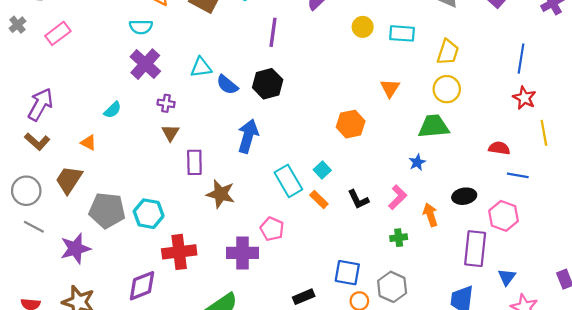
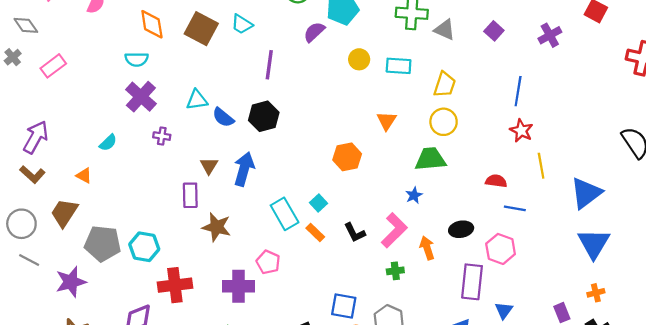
brown triangle: (170, 133) -> (209, 166), moved
pink L-shape: (398, 197) -> (394, 230), size x1.4

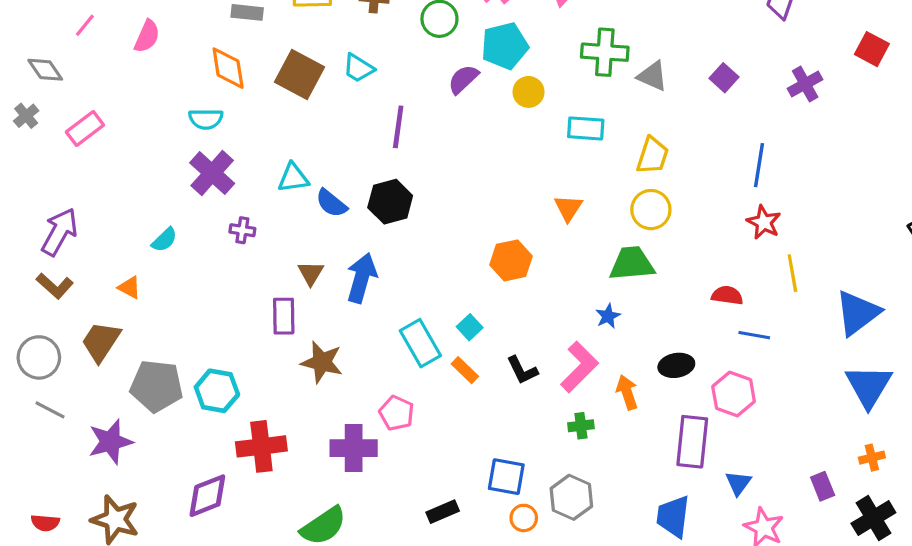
yellow circle: (359, 59) -> (528, 92), moved

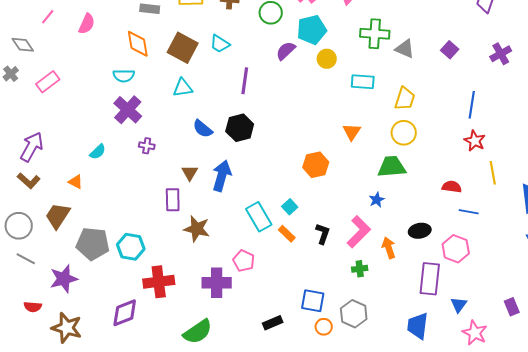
cyan triangle: (293, 178) -> (183, 88), moved
black L-shape: (522, 370) -> (323, 234), turned -135
red semicircle: (45, 523) -> (33, 307), moved

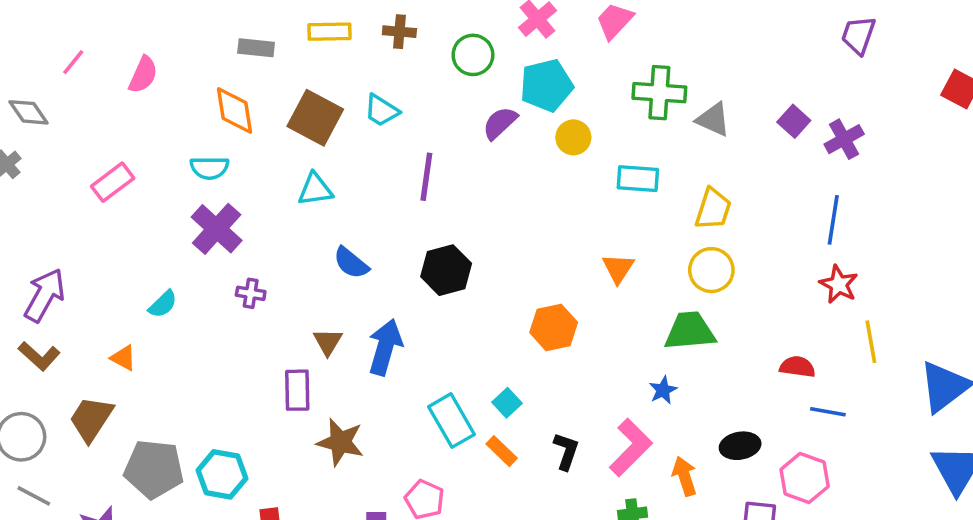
purple cross: (501, 54) -> (844, 139), moved
pink rectangle: (48, 82) -> (113, 182), moved
black hexagon: (240, 128) -> (446, 270), moved

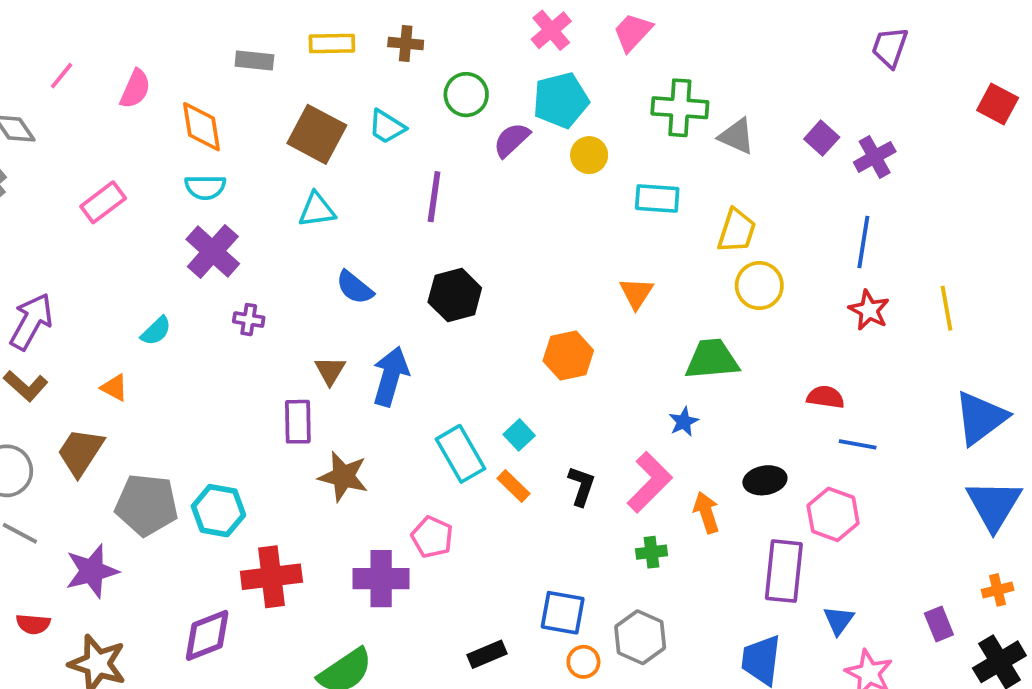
green circle: (473, 55) -> (466, 95), moved
orange diamond: (235, 110) -> (201, 127), moved
yellow circle: (711, 270) -> (759, 286), moved
yellow line: (871, 342) -> (947, 308), moved

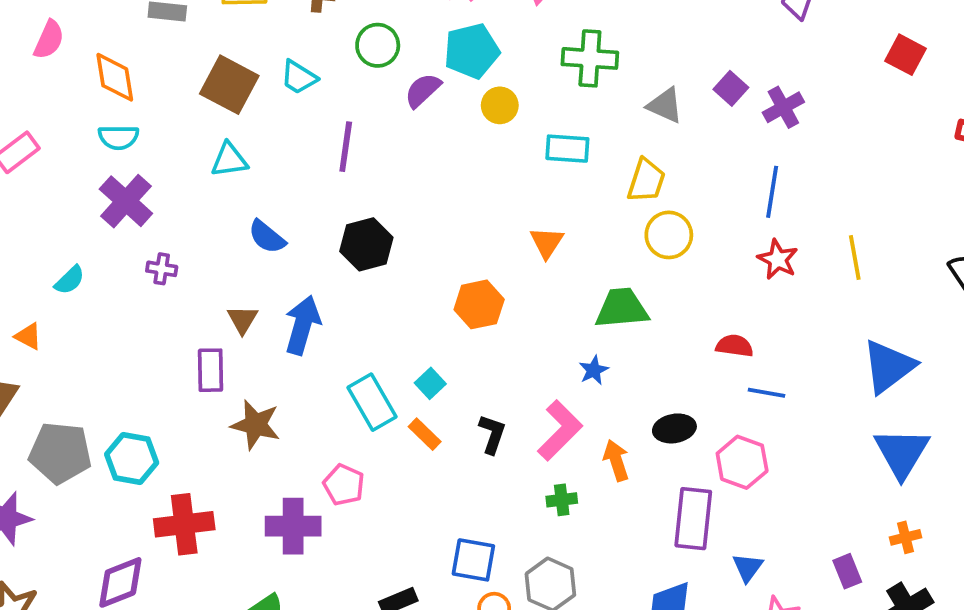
gray triangle: (737, 136) -> (665, 105), moved

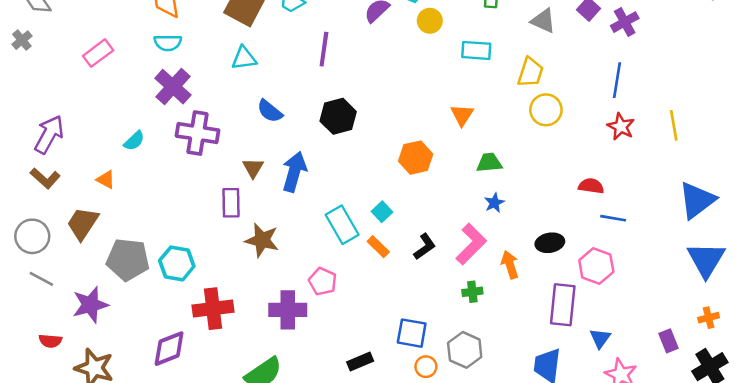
purple cross: (162, 269) -> (197, 133), size x2.0
green trapezoid: (622, 308) -> (489, 163), moved, size x0.7
black L-shape: (492, 434) -> (425, 247), turned 36

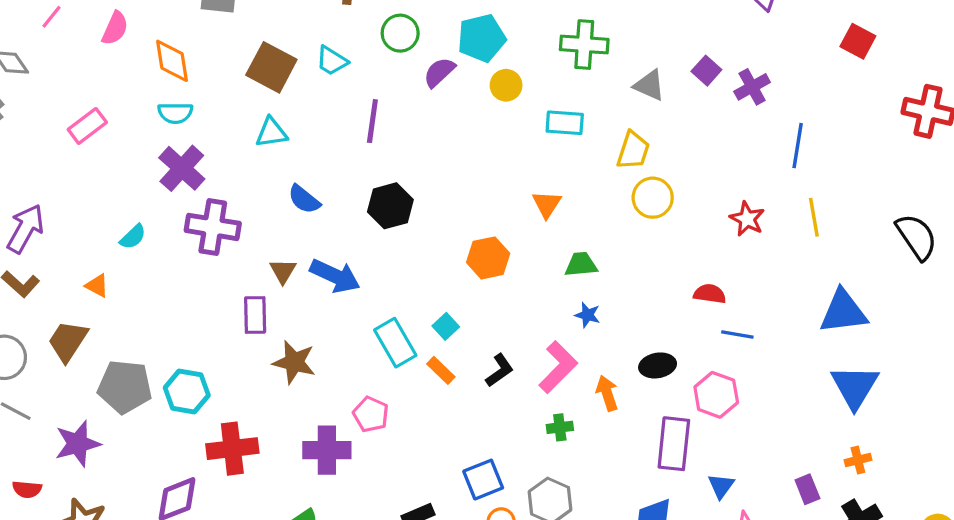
blue line: (617, 80) -> (798, 146), moved
blue arrow: (294, 172) -> (335, 276), turned 99
blue triangle: (697, 200) -> (843, 312), turned 30
blue star: (494, 203) -> (587, 315), turned -30
blue square: (412, 333) -> (483, 480), turned -32

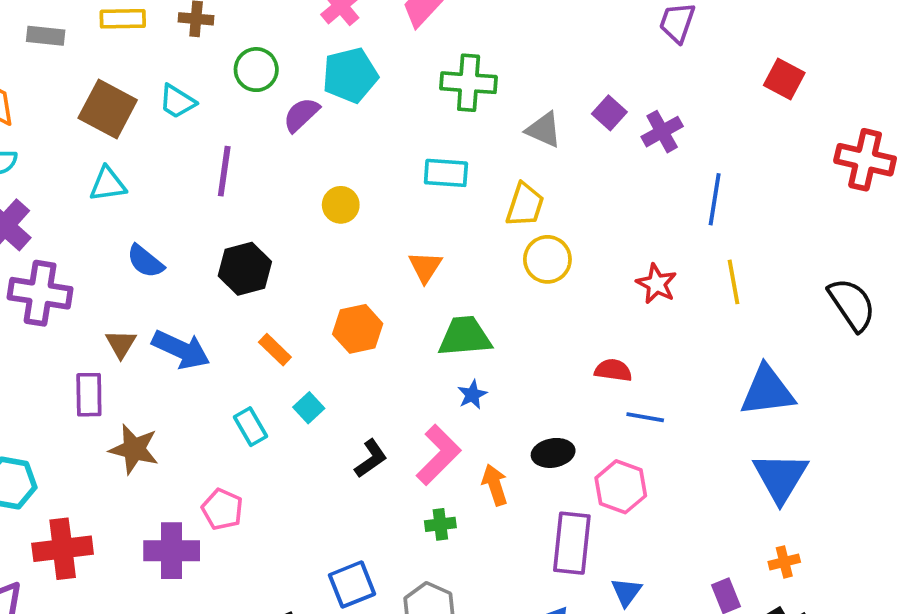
yellow circle: (506, 85) -> (341, 205), moved
green trapezoid: (581, 264) -> (465, 336), size x1.4
blue star: (587, 315) -> (472, 395), turned 30
cyan rectangle: (395, 343) -> (251, 427), size x0.7
orange rectangle: (441, 370) -> (275, 350), moved

